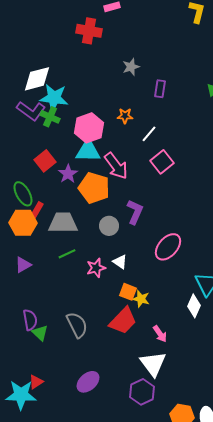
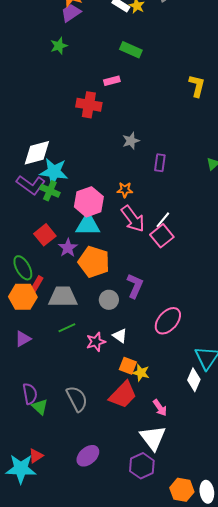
white line: (149, 134) -> (163, 220), moved
pink arrow: (116, 166) -> (133, 219), moved

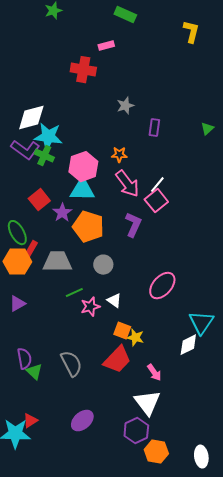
yellow L-shape: (197, 86) -> (191, 32), moved
purple L-shape: (135, 286) -> (133, 225), moved
green line: (67, 328) -> (74, 293), moved
white diamond: (194, 380) -> (188, 345), turned 40
orange hexagon: (182, 490) -> (156, 452), moved

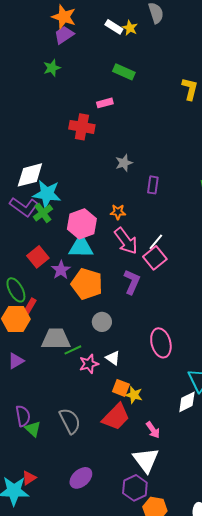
green cross: (44, 156) -> (43, 213), turned 30
gray trapezoid: (57, 262) -> (56, 339), moved
pink ellipse: (162, 286) -> (161, 343), turned -56

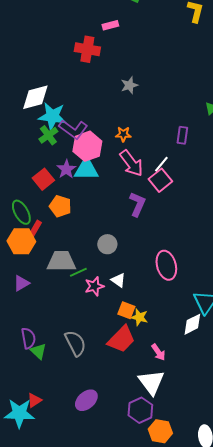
purple rectangle: (153, 185) -> (182, 135), moved
purple L-shape: (24, 207) -> (73, 129), moved
purple star: (61, 270) -> (66, 169), moved
orange pentagon: (87, 284) -> (60, 206), moved, size x0.7

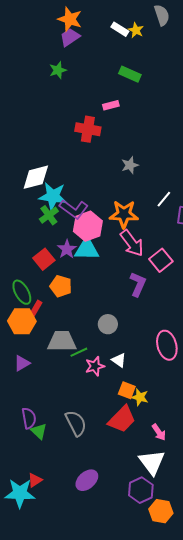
orange star: (123, 134) -> (124, 214), size x1.8
white line: (161, 164) -> (164, 199), moved

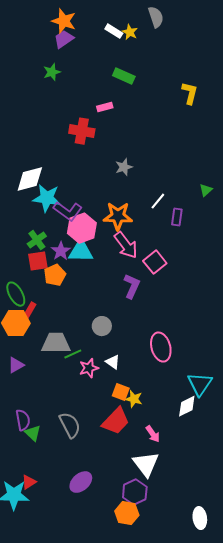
green cross: (49, 215) -> (37, 240), moved
red square: (44, 259) -> (38, 261), turned 30
orange pentagon: (61, 286) -> (55, 275), moved, turned 30
orange hexagon: (161, 511) -> (127, 513), moved

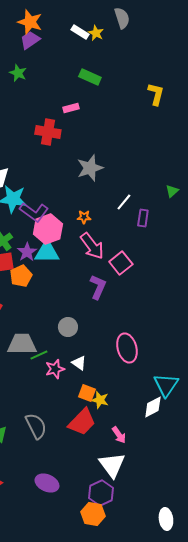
green star: (52, 72) -> (18, 73), turned -30
gray star: (124, 167) -> (90, 168), size x1.5
orange star: (118, 216) -> (84, 217), size x0.5
purple ellipse: (81, 482) -> (47, 483), turned 65

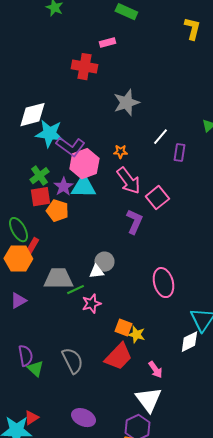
orange pentagon: (21, 276) -> (57, 211), turned -30
white triangle: (79, 363) -> (96, 272), moved, turned -42

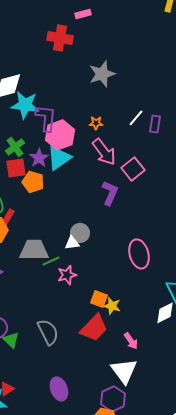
white line: (160, 137) -> (136, 118), moved
purple L-shape: (70, 147) -> (46, 118), turned -120
cyan triangle: (83, 187) -> (59, 158), turned -36
purple ellipse: (83, 418) -> (59, 389), turned 45

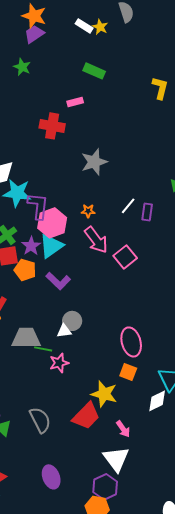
purple L-shape: (110, 193) -> (58, 281), moved, turned 110
green line: (51, 261) -> (43, 349), turned 36
orange square: (99, 299) -> (128, 372), moved
yellow star: (112, 306) -> (104, 394), size x1.5

